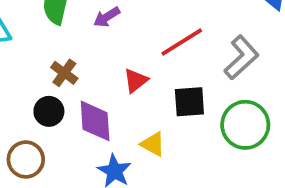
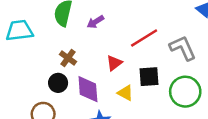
gray L-shape: (241, 57) -> (183, 48), turned -72
yellow triangle: (153, 144) -> (125, 93), moved

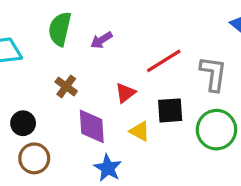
gray L-shape: (183, 48) -> (213, 74), turned 32
black circle: (58, 83) -> (23, 123), moved

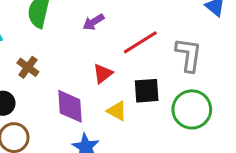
purple arrow: (101, 40) -> (93, 22), moved
brown cross: (66, 86) -> (28, 67), moved

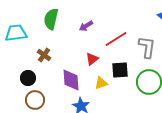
yellow triangle: (117, 111) -> (101, 83), turned -48

